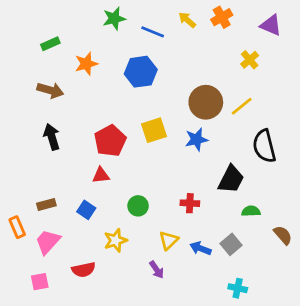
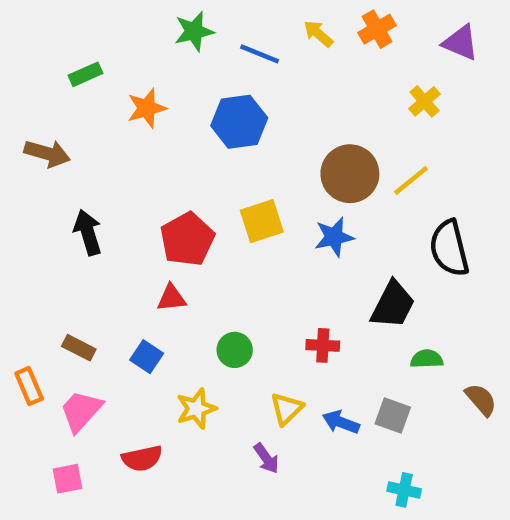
brown arrow: (50, 90) -> (47, 153), moved
brown rectangle: (46, 205) -> (79, 348), turned 42
gray square: (231, 244) -> (393, 415), turned -30

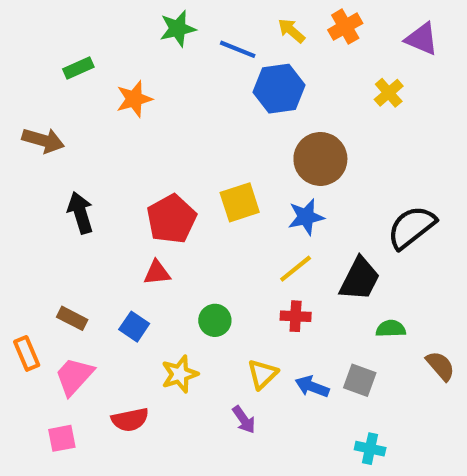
blue hexagon: (239, 122) -> (279, 89), moved
yellow line: (411, 180) -> (296, 269), moved
black semicircle: (449, 248) -> (411, 227), turned 66

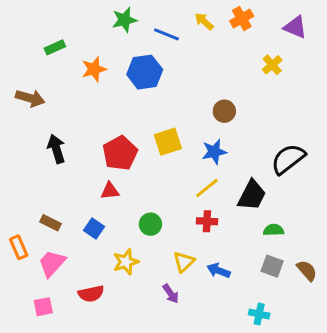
blue hexagon: (279, 89) -> (145, 72), moved
brown circle: (320, 159) -> (224, 111), size x0.6
brown semicircle: (440, 366) -> (307, 271), moved
gray square: (360, 380) -> (272, 266), moved

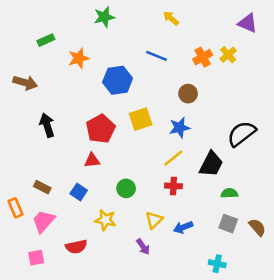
orange cross: (242, 18) -> (203, 57), moved
blue line: (166, 34) -> (156, 56), moved
blue hexagon: (145, 72) -> (118, 80), moved
yellow star: (126, 262) -> (105, 220), turned 30
blue arrow: (219, 271) -> (183, 227), turned -42

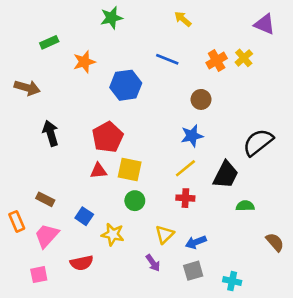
yellow square: (141, 119) -> (130, 169), moved, turned 30
blue square: (79, 192) -> (84, 216), moved
gray square: (228, 224) -> (193, 271), moved, turned -36

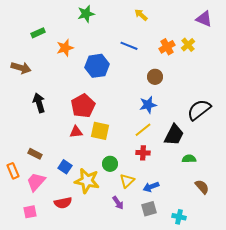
green circle: (135, 201) -> (110, 164), moved
yellow star: (113, 234) -> (87, 181), size x1.4
brown semicircle: (275, 242) -> (202, 187), moved

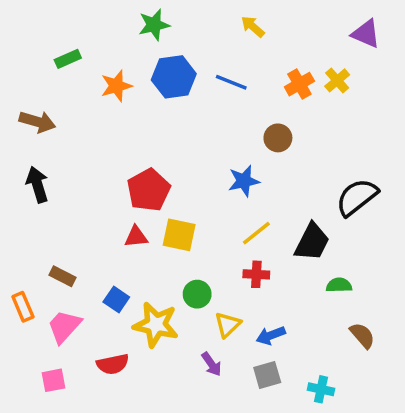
blue hexagon: (97, 66) -> (174, 77), moved
black arrow: (39, 103) -> (37, 185), moved
blue star: (148, 105) -> (244, 181), moved

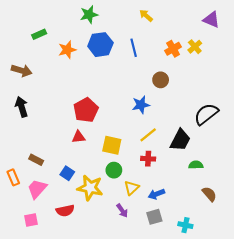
blue line: (231, 82) -> (134, 48), turned 54
yellow square: (179, 235) -> (112, 145), moved

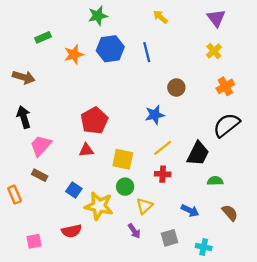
purple triangle: (211, 20) -> (216, 18), moved, turned 30
orange cross: (173, 49) -> (225, 86), moved
pink trapezoid: (37, 189) -> (41, 146), moved
blue arrow: (156, 194) -> (190, 211), moved, turned -133

